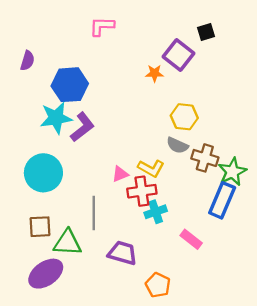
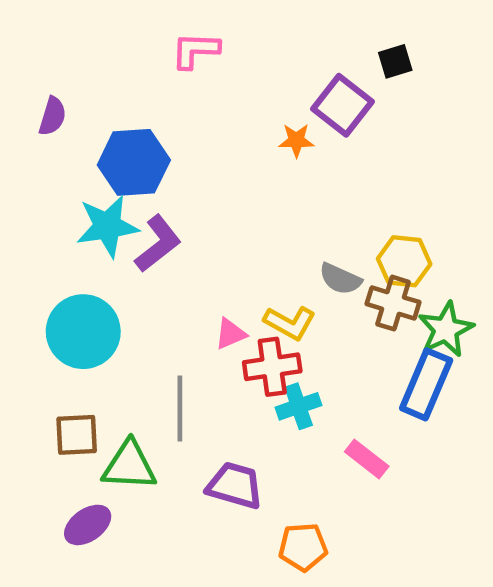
yellow hexagon: (184, 117) -> (404, 261), moved
purple ellipse: (46, 274) -> (88, 525), size x0.7
orange pentagon: (158, 285) -> (303, 547), turned -30

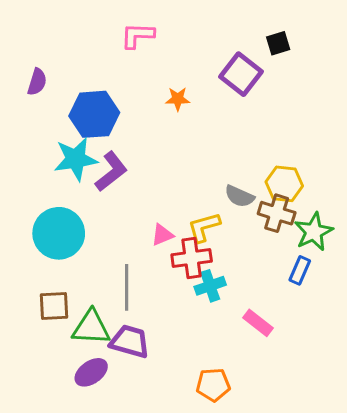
orange star: (296, 140) -> (178, 99), moved
yellow L-shape: (290, 323) -> (204, 227), turned 135
blue rectangle: (426, 384) -> (300, 270), size x0.6
purple trapezoid: (235, 485) -> (130, 341), moved
purple ellipse: (88, 525) -> (91, 372), moved

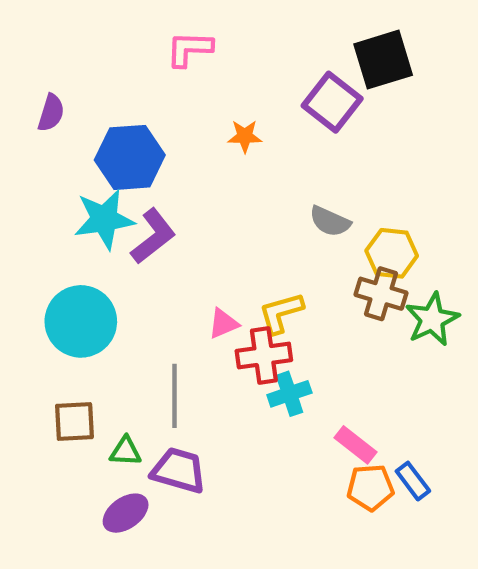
black square: (278, 43) -> (383, 60), size x1.8
gray semicircle: (239, 196) -> (330, 221), moved
blue rectangle: (300, 270) -> (413, 481), moved, turned -60
green triangle: (91, 328) -> (126, 451), size x0.6
orange pentagon: (213, 385) -> (370, 487), moved

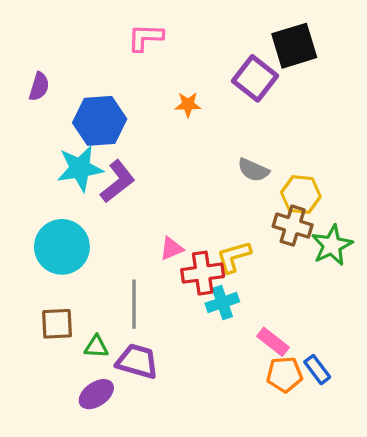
yellow L-shape: (281, 313) -> (234, 257), moved

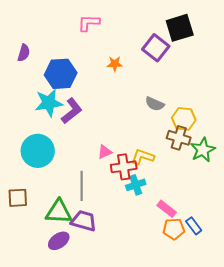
yellow L-shape: (234, 257) -> (143, 157), turned 35
brown square: (57, 324) -> (18, 198), moved
green triangle: (96, 347) -> (59, 212), size x1.8

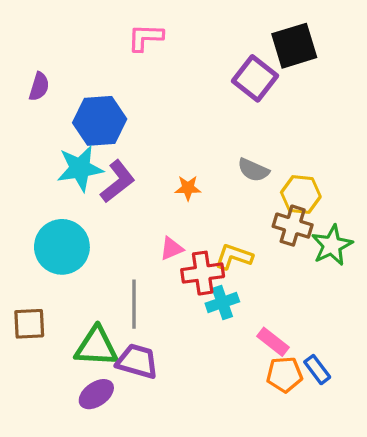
orange star: (115, 64) -> (188, 188), moved

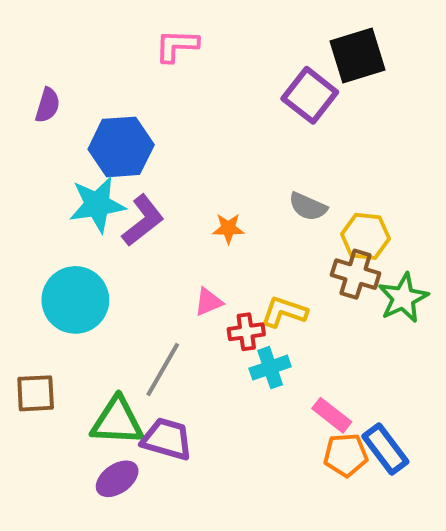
red cross: (203, 273) -> (246, 332), size x0.7
gray line: (134, 304) -> (163, 370), turned 30
blue rectangle: (317, 370) -> (385, 449), size x1.4

